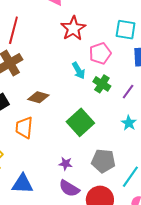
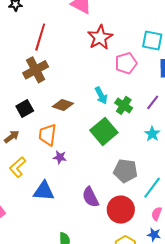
cyan arrow: (78, 71) -> (101, 95), moved
green cross: (102, 84) -> (124, 105), moved
purple star: (66, 164) -> (60, 157), moved
purple semicircle: (69, 188) -> (90, 197), turned 30

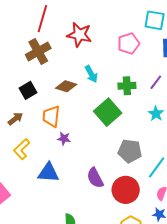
red star: (100, 37) -> (79, 35), moved, turned -30
cyan arrow: (101, 95) -> (91, 74), moved
green cross: (124, 105) -> (127, 86), turned -36

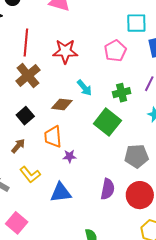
yellow L-shape: (22, 149) -> (30, 175), turned -75
purple semicircle: (95, 178) -> (108, 189), turned -130

